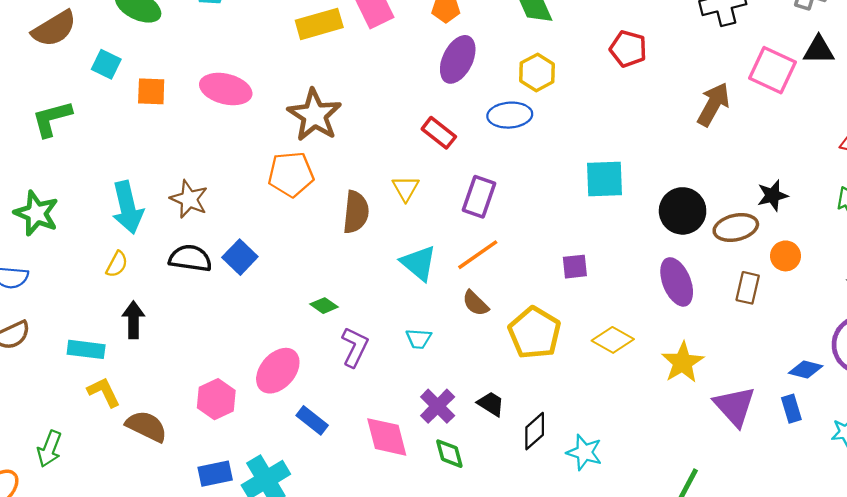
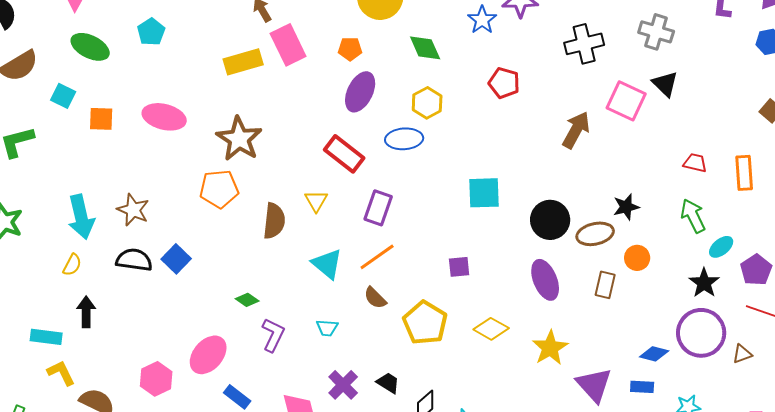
black triangle: (819, 50) -> (665, 84), turned 44
red rectangle: (439, 133) -> (344, 154), size x1.4
blue rectangle: (791, 409) -> (642, 387), turned -70

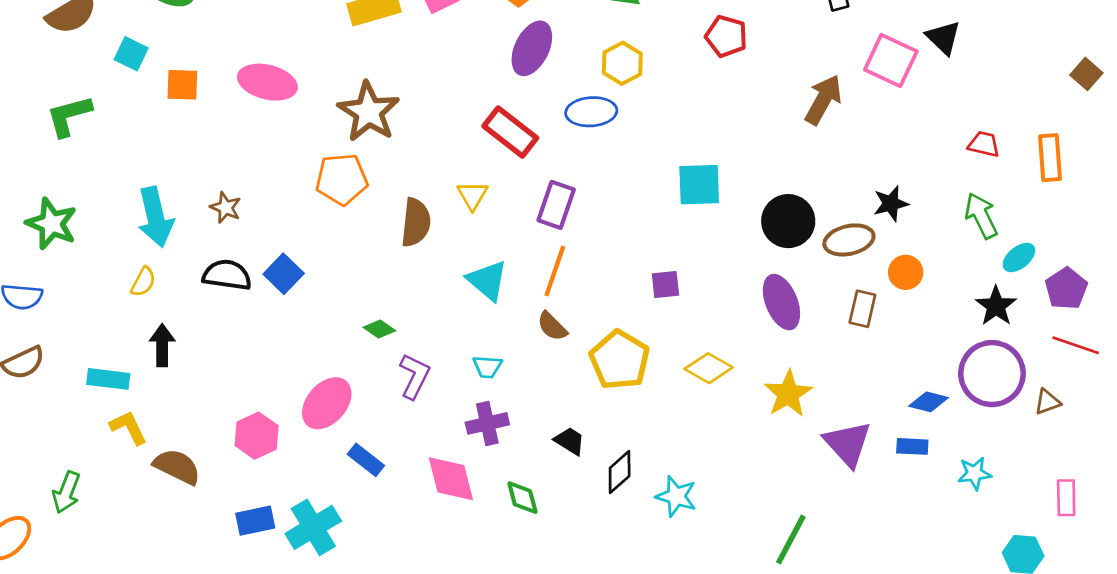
brown star: (133, 210) -> (226, 208), size x0.7
orange line: (377, 257) -> (555, 271), turned -36
purple cross: (343, 385) -> (487, 423), moved, turned 32

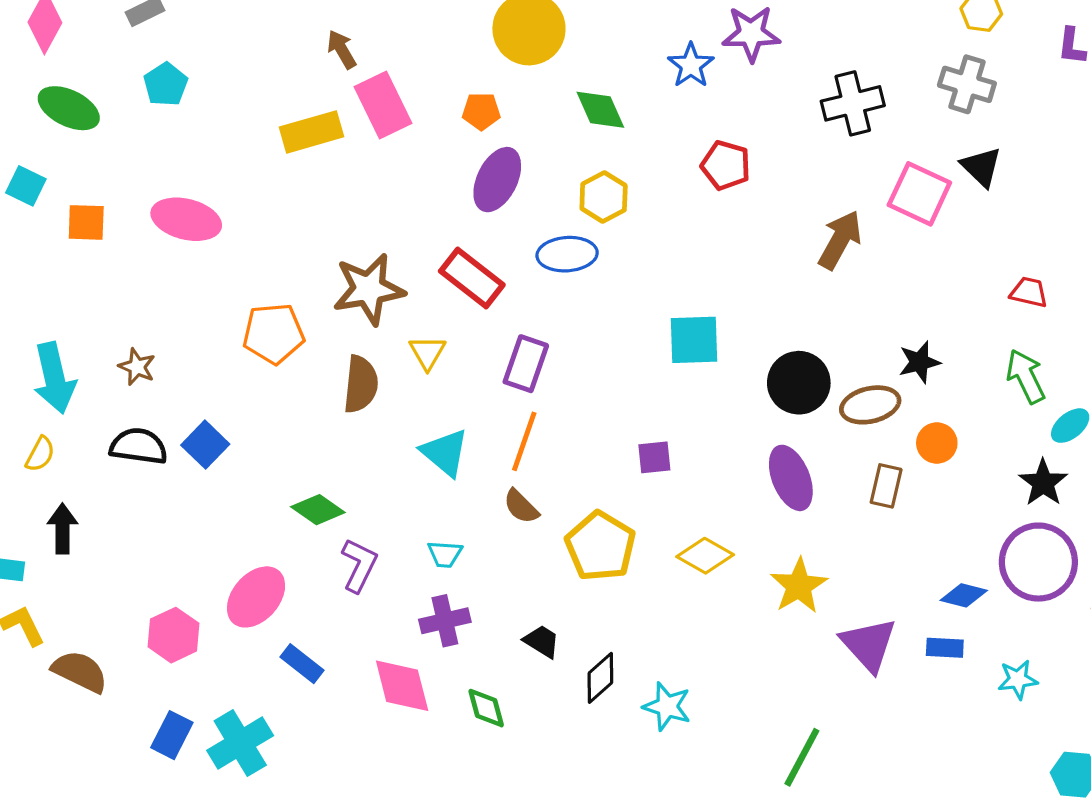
brown star: (369, 112) -> (369, 289), moved, turned 30
green diamond: (379, 329) -> (318, 510), size x1.4
blue rectangle: (255, 521) -> (172, 735), turned -51

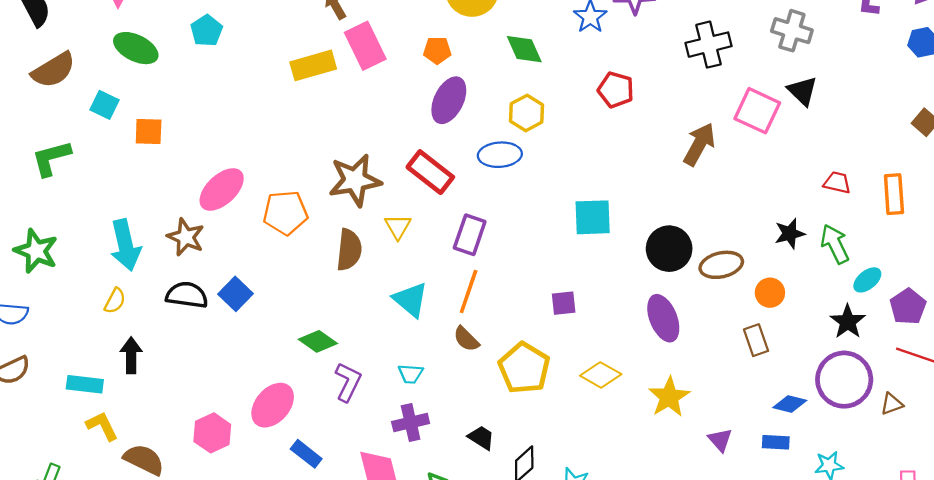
pink ellipse: (186, 219) -> (222, 189), moved, turned -57
black star: (919, 362) -> (790, 234), moved
brown star: (137, 367) -> (186, 237), size x1.4
brown rectangle: (886, 486) -> (756, 340), moved, turned -32
purple triangle: (869, 645) -> (720, 440), size x0.6

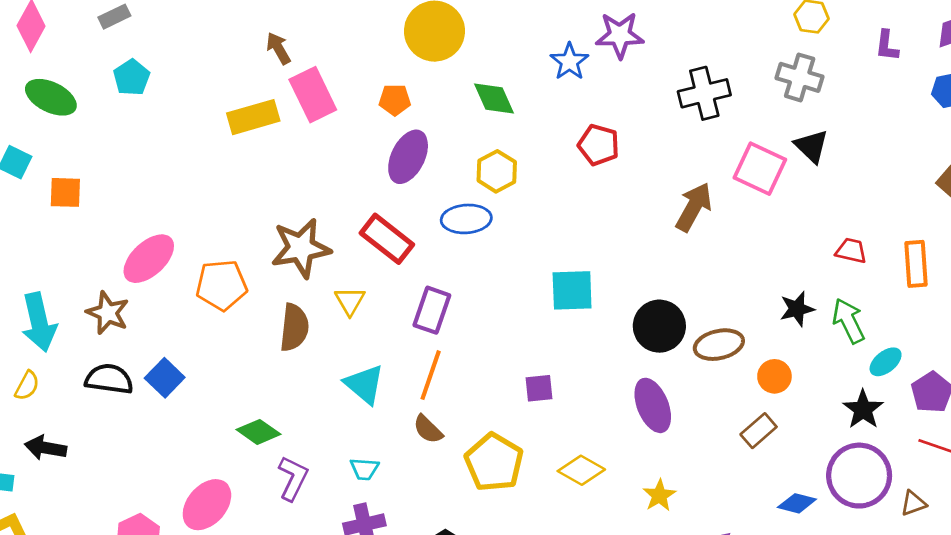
brown rectangle: (756, 340) -> (759, 431), turned 68
black arrow: (131, 355) -> (46, 448), turned -80
yellow star: (669, 397) -> (659, 495), size x0.7

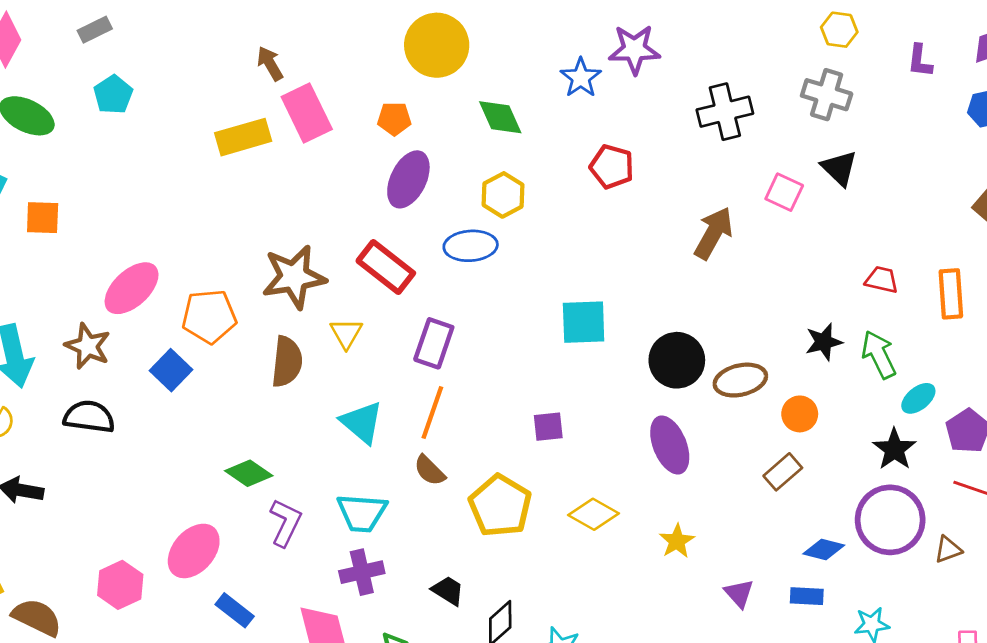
pink square: (760, 169) -> (784, 192), size x0.7
blue square: (165, 378) -> (171, 370), moved
cyan trapezoid: (364, 469) -> (362, 513), size x1.6

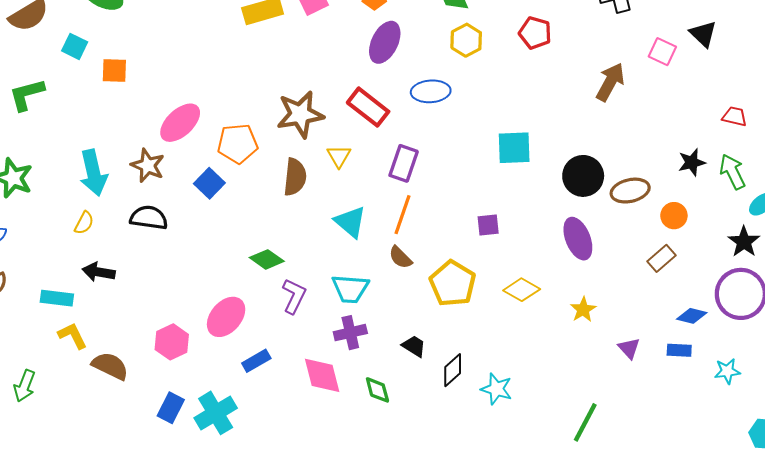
yellow hexagon: (503, 195) -> (466, 40), moved
blue rectangle: (235, 610) -> (256, 361), turned -68

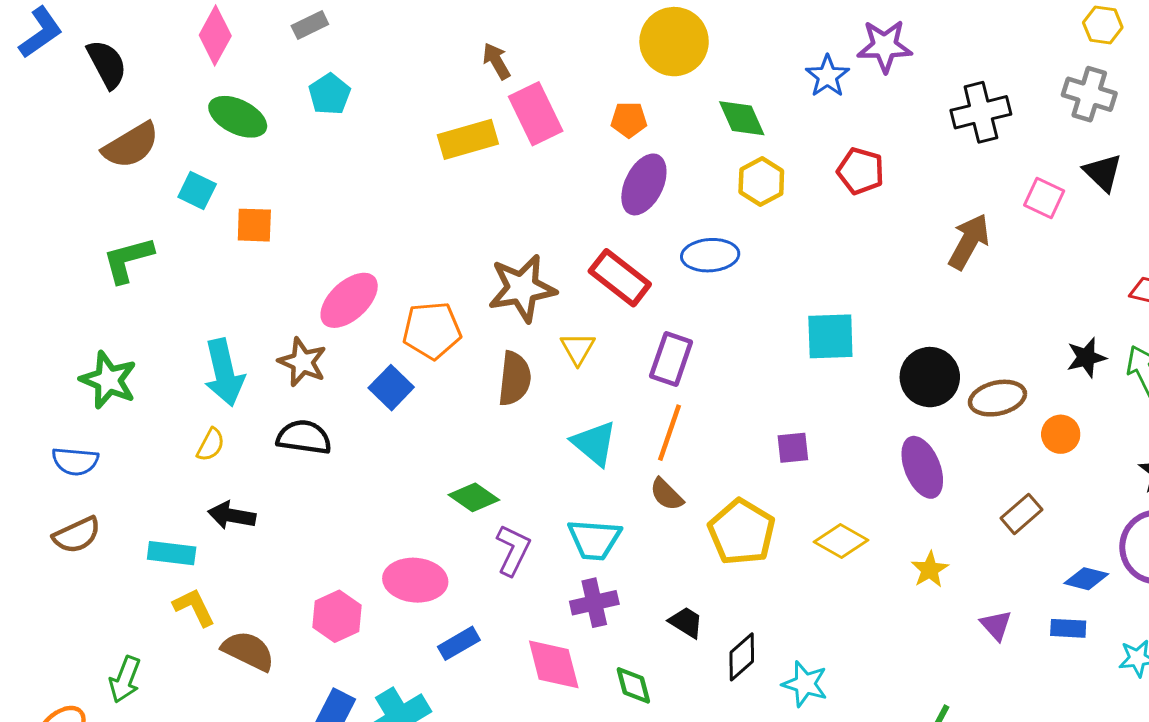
brown rectangle: (661, 258) -> (1022, 514), moved
pink ellipse: (226, 317) -> (415, 580), turned 54

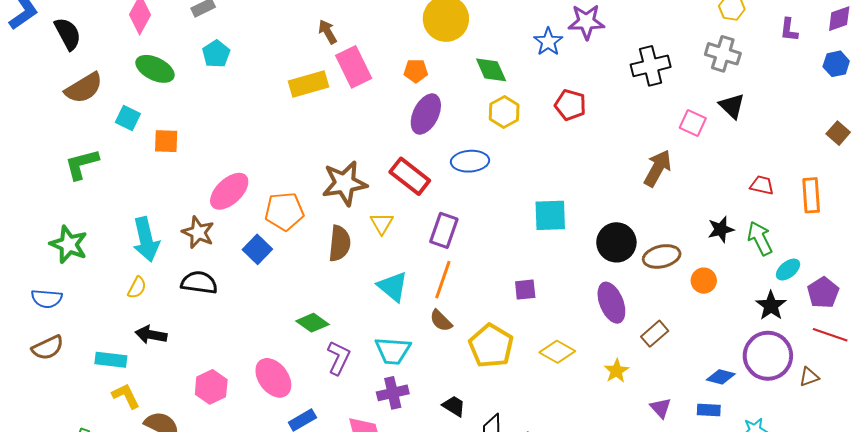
brown arrow: (969, 242) -> (658, 168), moved
brown rectangle: (1022, 514) -> (655, 334), moved
pink ellipse: (415, 580) -> (273, 378), turned 48
pink hexagon: (337, 616) -> (211, 387), moved

